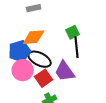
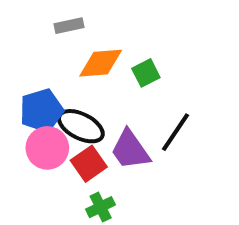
orange diamond: (34, 37) -> (101, 63), moved
black line: (77, 47) -> (176, 132), moved, turned 40

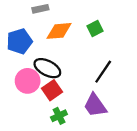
green square: (146, 73) -> (95, 29), moved
blue pentagon: (41, 110) -> (19, 41), moved
purple trapezoid: (130, 150) -> (95, 105), moved

